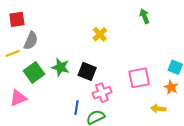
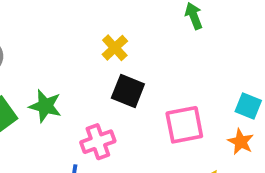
black square: (87, 71) -> (128, 91), moved
pink cross: (102, 93) -> (98, 142), moved

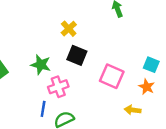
green star: (45, 106) -> (41, 65), moved
pink square: (184, 125) -> (112, 76), turned 35

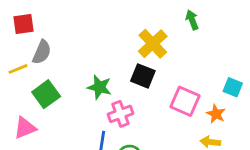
yellow cross: (69, 29) -> (153, 44), moved, size x1.5
orange star: (147, 87) -> (216, 114), moved

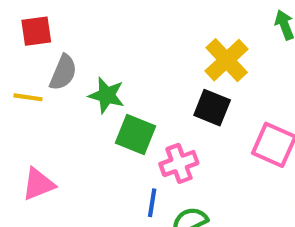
yellow line: (18, 69) -> (28, 97), turned 30
green star: (99, 87) -> (107, 95), moved
green square: (46, 94) -> (136, 135), moved, turned -32

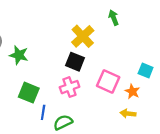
green square: (136, 135) -> (29, 93), moved
pink cross: (179, 163) -> (70, 87), moved

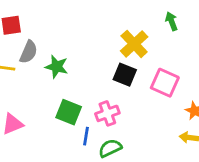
pink square: (108, 82) -> (165, 83), moved
pink cross: (70, 87) -> (107, 113), moved

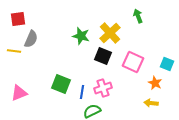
green star: (57, 67) -> (81, 36), moved
pink cross: (107, 113) -> (103, 88), moved
blue line: (86, 136) -> (82, 92), moved

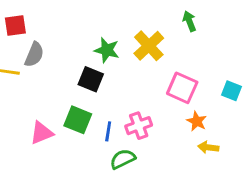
black square: (103, 56) -> (91, 79), moved
orange star: (155, 83) -> (197, 121), moved
pink triangle: (19, 93) -> (41, 133), moved

